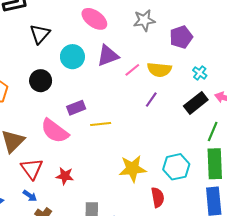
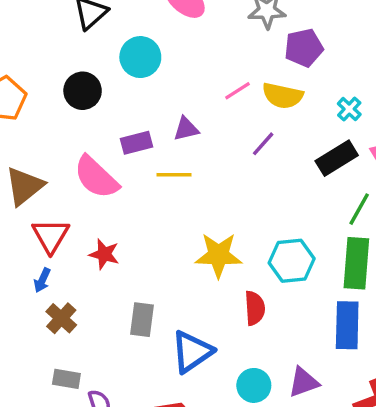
purple pentagon: (181, 37) -> (304, 48), moved
purple triangle: (108, 56) -> (186, 129), moved, size x0.7
blue arrow: (30, 196) -> (42, 280), turned 72

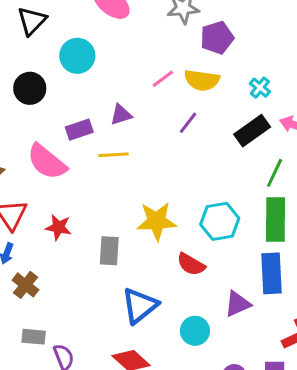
red semicircle: (255, 308) -> (191, 264), turned 128
gray rectangle: (142, 320) -> (109, 251), moved
purple triangle: (304, 382) -> (238, 304), moved

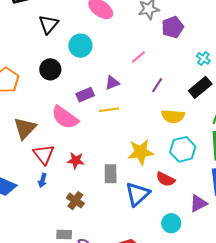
yellow semicircle: (202, 80) -> (173, 116), moved
brown cross: (25, 285) -> (75, 201), moved
blue triangle: (140, 306) -> (137, 194), moved

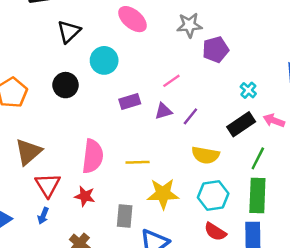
purple triangle: (112, 83) -> (163, 111), moved
purple rectangle: (85, 95) -> (130, 102), moved
yellow line: (109, 110) -> (138, 162), moved
pink semicircle: (65, 117) -> (93, 156), moved, turned -124
red semicircle: (166, 179) -> (215, 232), moved

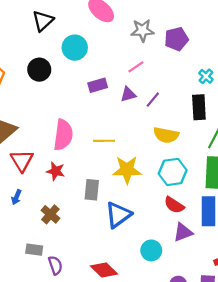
gray star: (189, 25) -> (142, 30), moved
black rectangle: (241, 124) -> (199, 107), turned -60
blue arrow: (43, 216) -> (16, 197), moved

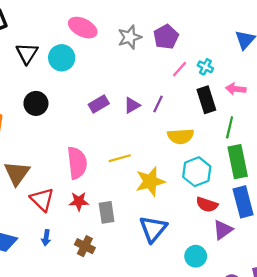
cyan circle: (75, 48) -> (62, 58), moved
pink line: (136, 67) -> (179, 69), moved
gray rectangle: (92, 190) -> (107, 212), moved

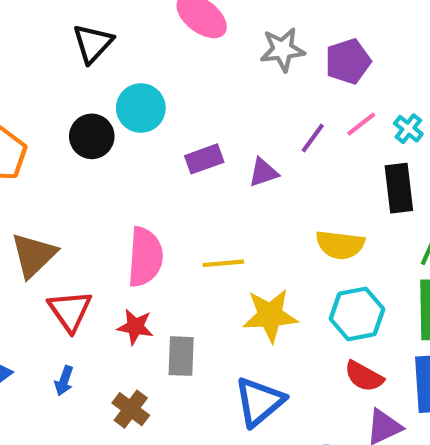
cyan circle: (62, 58) -> (141, 108), moved
purple line: (158, 104) -> (313, 138), moved

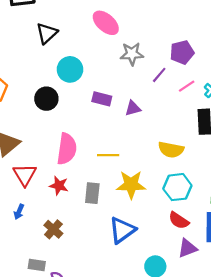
gray star: (282, 50) -> (132, 54), moved
black circle: (92, 136) -> (46, 99), moved
purple line: (313, 138) -> (159, 75), moved
purple rectangle: (204, 159) -> (102, 99), turned 30
gray rectangle: (181, 356) -> (92, 193), moved

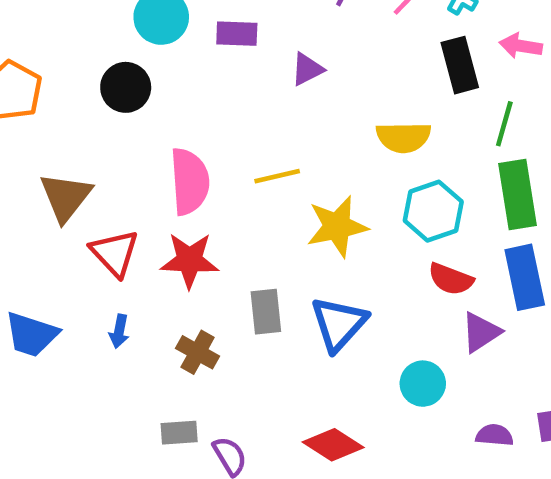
purple rectangle: (102, 99) -> (237, 34), moved
red star: (59, 186) -> (189, 260), size x1.4
gray rectangle: (92, 193) -> (266, 312), moved

